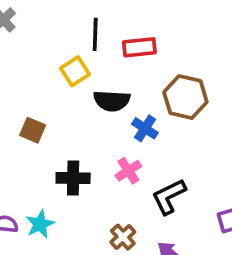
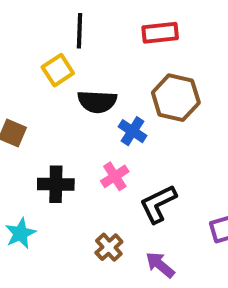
red rectangle: (139, 47) -> (160, 33), moved

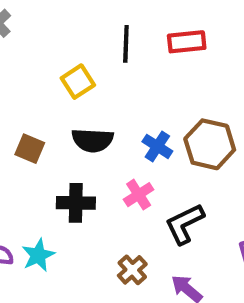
black line: (79, 31) -> (126, 44), moved
brown hexagon: (176, 98) -> (210, 144), moved
black semicircle: (97, 102) -> (93, 140), moved

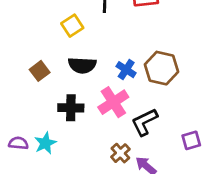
brown square: (30, 149) -> (40, 71), turned 30
pink cross: (139, 195) -> (113, 102), size x1.5
brown cross: (132, 270) -> (120, 153), moved

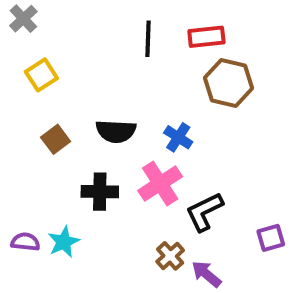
yellow square: (72, 26) -> (41, 75), moved
brown hexagon: (161, 68) -> (229, 83), moved

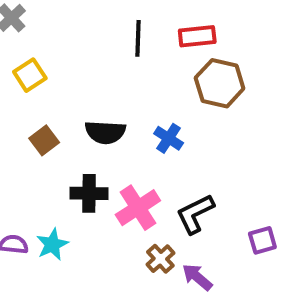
pink cross: (160, 184) -> (138, 208), moved

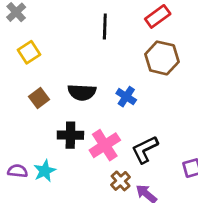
red rectangle: (197, 36) -> (158, 16), moved, turned -30

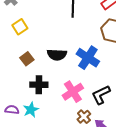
blue cross: (126, 97) -> (88, 58), size x1.6
black cross: (70, 135) -> (39, 85), moved

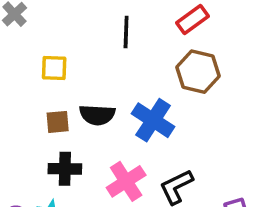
yellow square: (20, 27) -> (54, 68), moved, turned 35
brown square: (27, 59) -> (58, 122), moved, turned 32

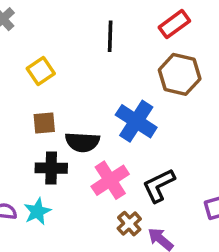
yellow square: (54, 68) -> (41, 71), turned -36
black semicircle: (97, 115) -> (82, 142), moved

